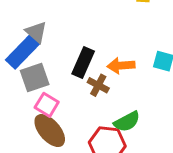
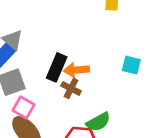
orange arrow: (121, 66) -> (76, 70), moved

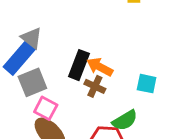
cyan square: (131, 65) -> (147, 84), moved
orange arrow: (76, 70) -> (100, 67), turned 35

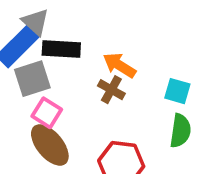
black rectangle: (79, 65) -> (61, 49), moved, turned 68
green semicircle: (125, 120) -> (180, 131), moved, turned -55

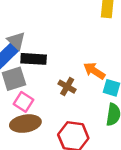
orange arrow: (119, 65) -> (94, 71), moved
brown ellipse: (50, 145) -> (25, 124), turned -60

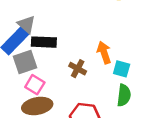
orange arrow: (94, 71) -> (104, 53), turned 40

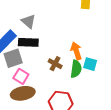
gray triangle: (26, 24) -> (29, 21), moved
green semicircle: (124, 95) -> (76, 69), moved

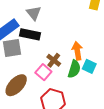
pink square: (21, 76) -> (43, 72), moved
brown ellipse: (23, 93) -> (16, 85), turned -45

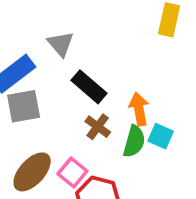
black rectangle: (30, 34) -> (89, 87), moved, turned 30
pink square: (43, 72) -> (72, 172), moved

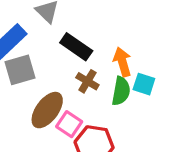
brown ellipse: (32, 172) -> (47, 110), moved

